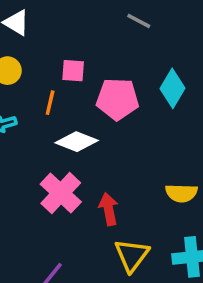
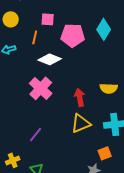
red arrow: (109, 209) -> (80, 97), moved
yellow triangle: (132, 255) -> (81, 123), turned 30

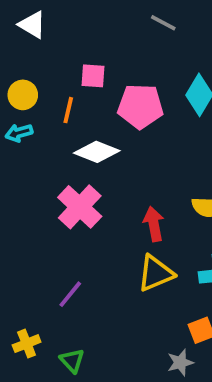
yellow circle: (11, 19) -> (23, 95), moved

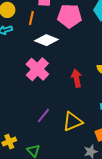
yellow triangle: (156, 273) -> (73, 121), moved
purple line: (70, 294) -> (43, 115), moved

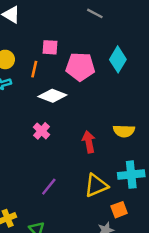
pink cross: (37, 69) -> (42, 131), size x0.6
yellow triangle: (73, 121) -> (96, 185), moved

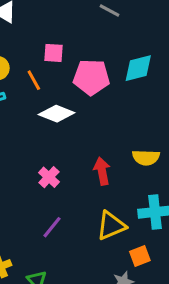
cyan diamond: (118, 59) -> (138, 68), turned 45
orange line: (34, 69) -> (34, 80), turned -42
pink cross: (42, 131) -> (49, 177), moved

